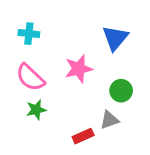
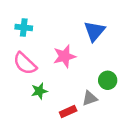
green circle: (121, 91) -> (108, 80), moved
green star: (36, 110) -> (39, 91), moved

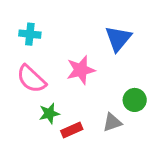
red rectangle: (68, 111) -> (72, 130), moved

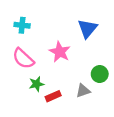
pink star: (81, 70) -> (60, 52), turned -30

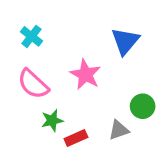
cyan cross: (22, 25) -> (32, 36), turned 32

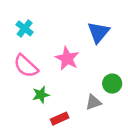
red rectangle: (76, 138) -> (60, 119), moved

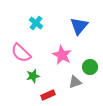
cyan cross: (25, 28) -> (36, 23), moved
pink star: (67, 58) -> (62, 55), moved

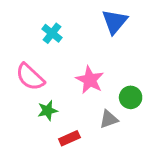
blue triangle: (79, 26) -> (115, 22), moved

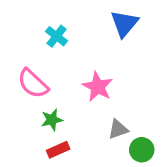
green circle: (131, 97) -> (142, 150), moved
red rectangle: (69, 138) -> (58, 150), moved

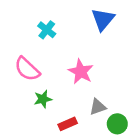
red rectangle: (58, 150) -> (68, 124), moved

